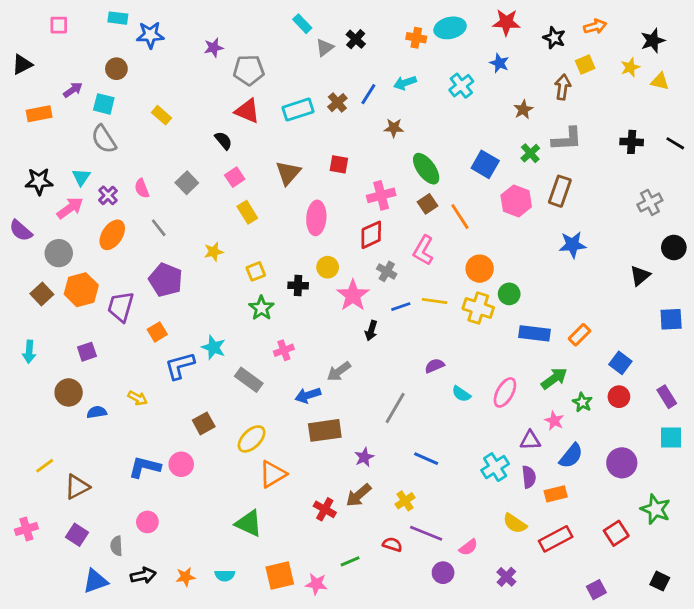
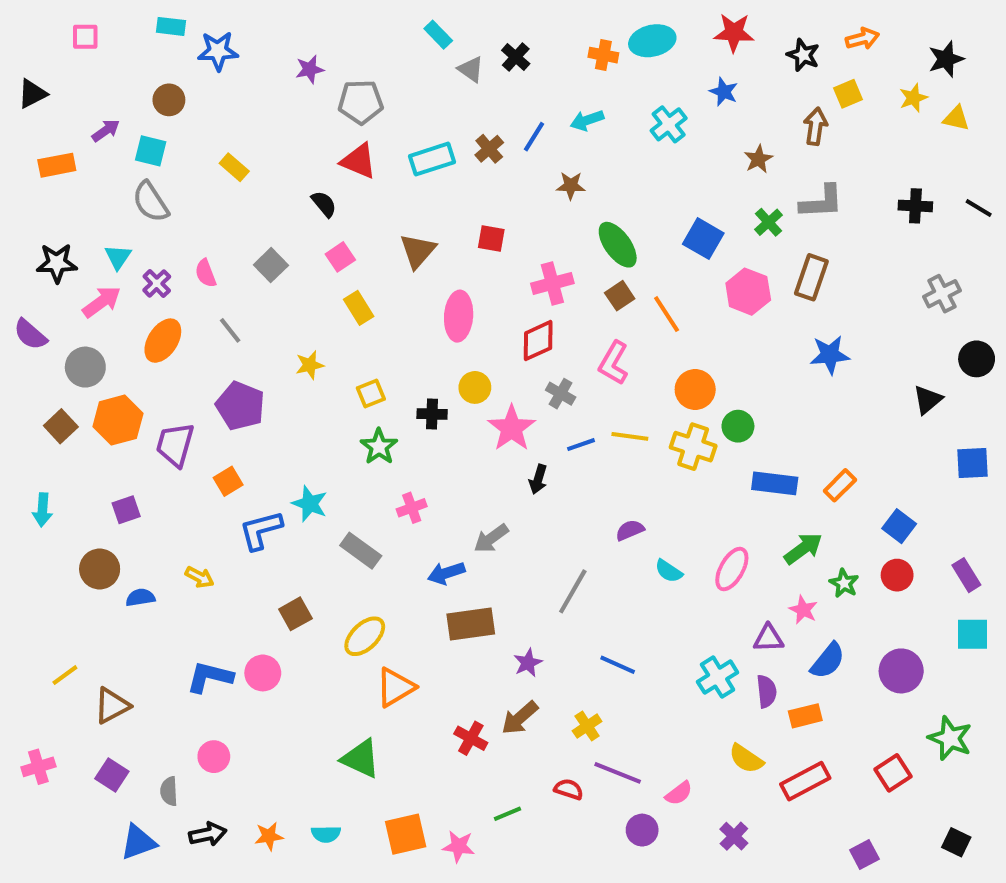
gray triangle: (325, 48) -> (471, 69), turned -48

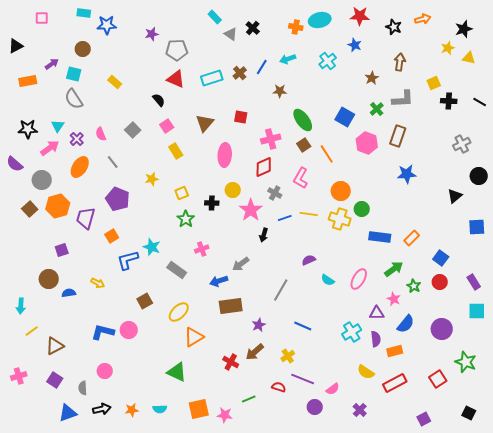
yellow square: (848, 94) -> (434, 83), moved
cyan arrow: (43, 510) -> (21, 306), moved

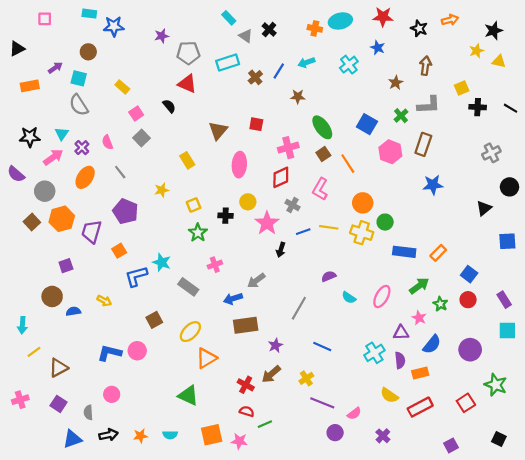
cyan rectangle: (212, 78) -> (228, 62), moved
pink square: (167, 126) -> (136, 114), moved
red semicircle: (279, 387) -> (247, 411), moved

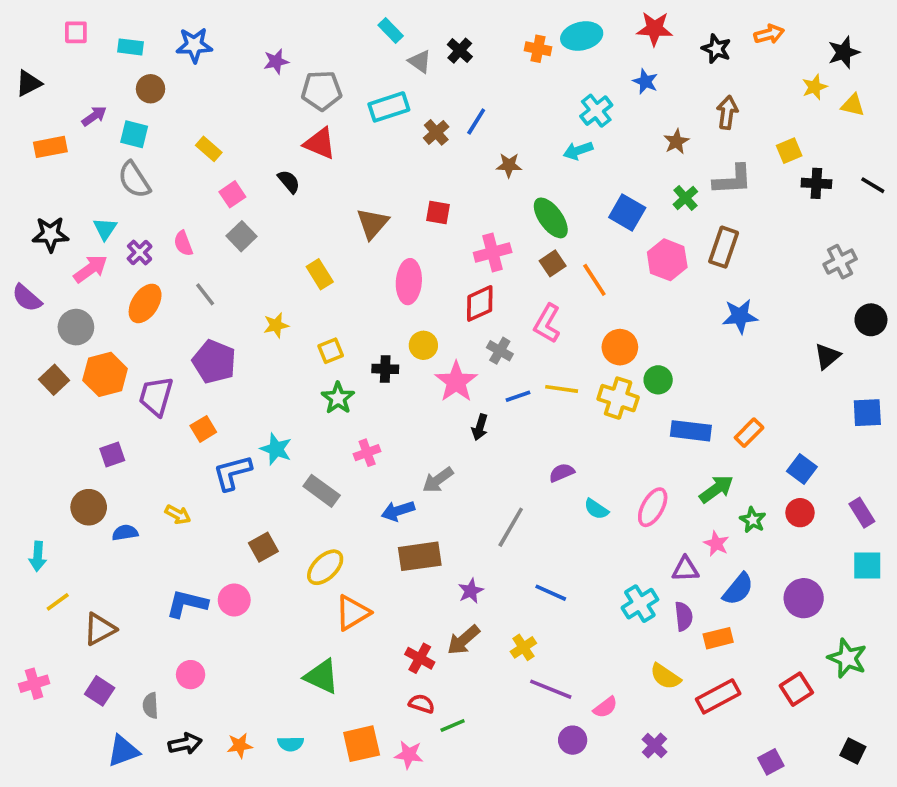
cyan rectangle: (89, 14) -> (131, 47), moved
cyan arrow: (306, 62) -> (578, 151), moved

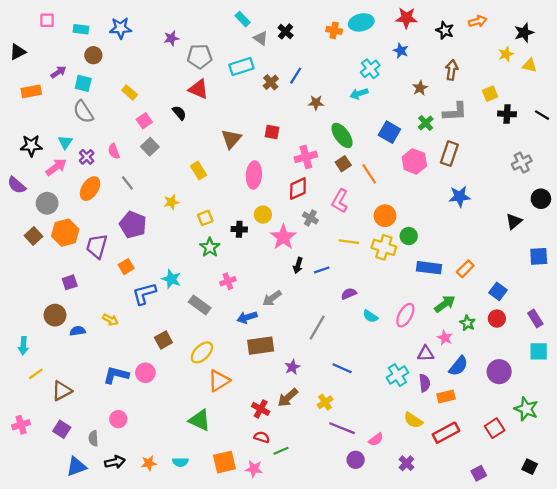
blue line: (518, 396) -> (322, 270), moved

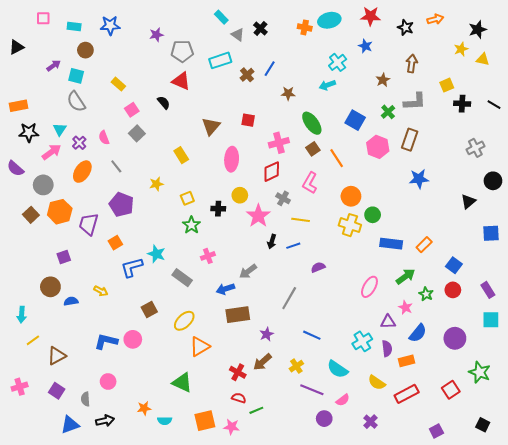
orange rectangle: (31, 91) -> (19, 106), moved
yellow line: (349, 242) -> (301, 220), moved
cyan semicircle: (370, 316) -> (338, 369), moved, size x1.5
orange star: (149, 463) -> (144, 408), moved

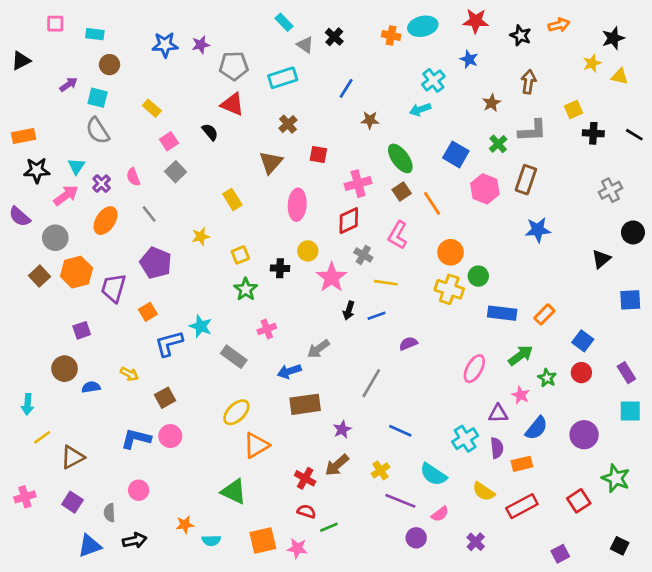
blue star: (110, 25) -> (165, 45), moved
brown cross: (247, 75) -> (288, 124), moved
brown square: (149, 309) -> (165, 398), moved

